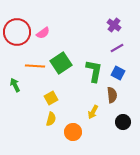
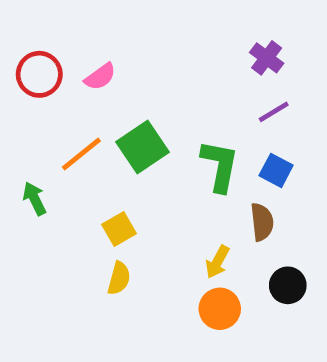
red circle: (17, 32) -> (39, 74), size x0.7
orange line: (35, 66) -> (81, 154), turned -42
orange circle: (73, 132) -> (220, 309), moved

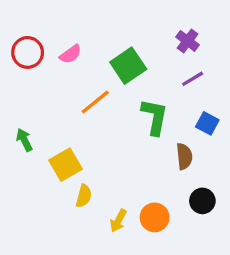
green square: (142, 147) -> (128, 66), moved
orange line: (81, 154) -> (95, 102), moved
blue square: (276, 170) -> (207, 123), moved
yellow square: (119, 229) -> (66, 165), moved, size x1.4
yellow arrow: (217, 262) -> (118, 221), moved

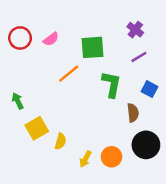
green square: (128, 66) -> (93, 47), turned 30
yellow square: (66, 165) -> (37, 128), moved
black circle: (202, 201) -> (146, 145), size x1.5

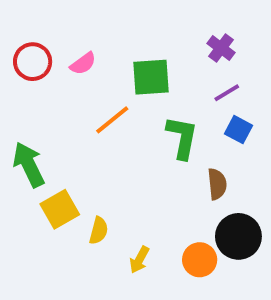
blue square: (150, 89) -> (238, 130), moved
green arrow: (18, 101) -> (29, 165), size x1.6
orange circle: (112, 157) -> (200, 260), moved

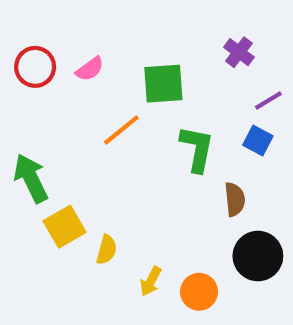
purple line: (227, 93) -> (268, 100), moved
orange circle: (200, 260) -> (199, 292), moved

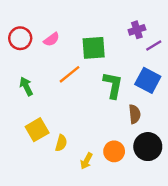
purple cross: (239, 52) -> (137, 30), turned 35
purple line: (268, 100) -> (154, 45), moved
blue square: (258, 140) -> (148, 80), size x1.5
green arrow: (31, 178) -> (26, 86), moved, size x0.7
orange circle: (199, 292) -> (114, 151), moved

